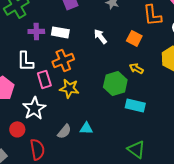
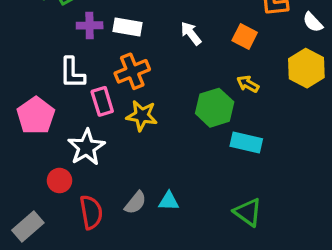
cyan triangle: (86, 128) -> (169, 201), moved
gray semicircle: (64, 131) -> (135, 203), moved

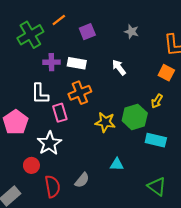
orange square: (245, 36) -> (166, 73), moved
yellow arrow: (248, 84) -> (157, 101), turned -88
yellow star: (142, 116) -> (105, 122), moved
cyan triangle: (169, 201) -> (117, 164), moved

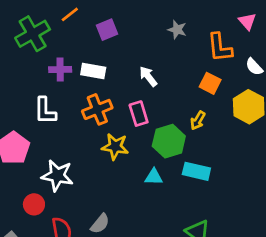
gray star: (132, 32) -> (177, 30), moved
pink rectangle: (60, 113) -> (139, 114), moved
yellow star: (105, 122) -> (115, 147), moved
white star: (49, 143) -> (57, 175), turned -30
cyan triangle: (117, 164) -> (154, 177), moved

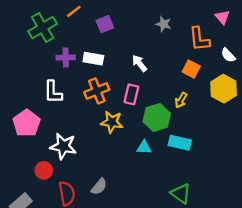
pink rectangle: (139, 114) -> (131, 94), turned 30

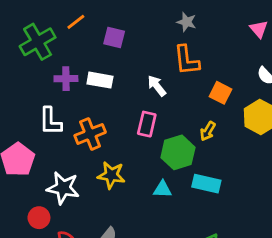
purple square: (105, 24) -> (114, 38), turned 36
gray star: (164, 24) -> (186, 22), moved
orange L-shape: (199, 39) -> (186, 60), moved
orange cross: (97, 91) -> (90, 134), moved
yellow star: (112, 122) -> (111, 175), moved

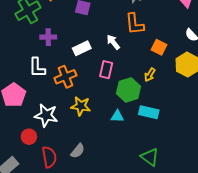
white rectangle: (100, 80) -> (82, 48), moved, turned -36

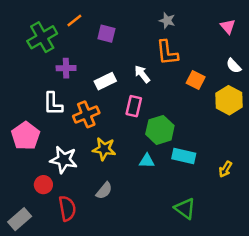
yellow arrow: (150, 75) -> (225, 169), moved
gray semicircle: (78, 151) -> (104, 191), moved

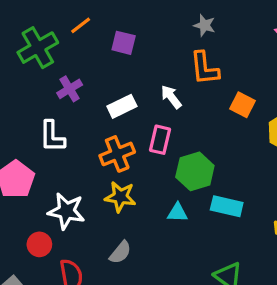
purple cross: (66, 68) -> (70, 89), turned -30
orange cross: (86, 114) -> (117, 154), moved

